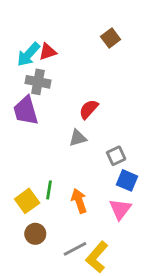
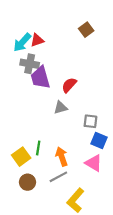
purple trapezoid: (26, 111) -> (40, 78), moved
gray square: (116, 156) -> (90, 121), turned 32
pink triangle: (120, 209) -> (94, 163), turned -36
gray line: (75, 249) -> (58, 177), moved

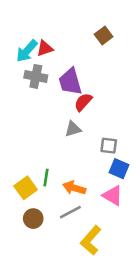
purple trapezoid: (40, 78) -> (70, 82), moved
orange arrow: (62, 157) -> (74, 188), turned -54

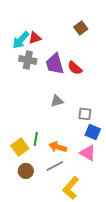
red semicircle: (83, 102) -> (75, 68), moved, turned -91

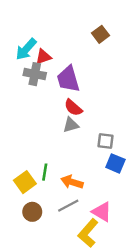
red triangle: (35, 38) -> (43, 57), moved
red semicircle: (75, 68) -> (73, 108), moved
pink triangle: (88, 153) -> (102, 212), moved

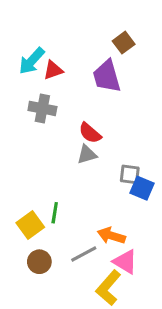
gray cross: (35, 74) -> (42, 108), moved
purple trapezoid: (68, 79) -> (107, 76), moved
blue square: (115, 163) -> (142, 188), moved
orange arrow: (72, 182) -> (111, 236), moved

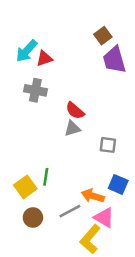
purple trapezoid: (107, 76) -> (114, 60), moved
blue square: (142, 188) -> (118, 184), moved

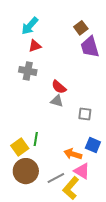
cyan arrow: (27, 51) -> (30, 26), moved
gray triangle: (72, 128) -> (57, 101), turned 32
gray line: (70, 211) -> (56, 178), moved
brown circle: (33, 217) -> (26, 171), size x1.6

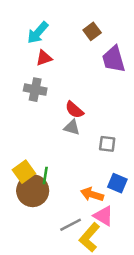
brown square: (81, 28) -> (92, 31), moved
yellow square: (20, 147) -> (24, 172), moved
brown circle: (26, 171) -> (33, 191), moved

